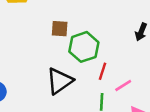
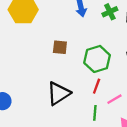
green hexagon: (84, 47) -> (97, 59), moved

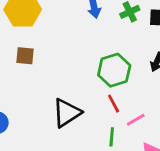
brown square: (60, 47) -> (25, 56), moved
red line: (97, 86) -> (114, 104), turned -48

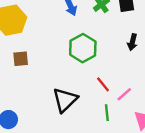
green hexagon: (114, 70) -> (83, 48), moved

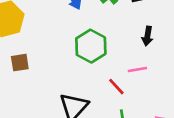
pink line: (124, 94) -> (137, 70), moved, turned 35

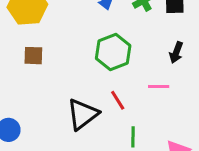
red line: (116, 87) -> (118, 100), moved

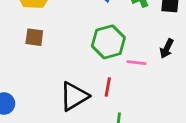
pink line: (159, 87) -> (136, 63), moved
red line: (118, 100) -> (108, 87), turned 36

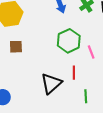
pink line: (136, 63) -> (91, 52), turned 72

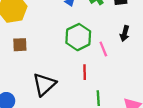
black triangle: (51, 83) -> (44, 84), moved

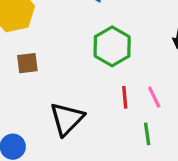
pink line: (103, 49) -> (154, 97), moved

